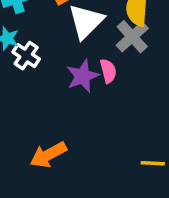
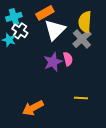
white cross: (26, 56) -> (20, 31), moved
yellow line: (153, 163) -> (81, 98), moved

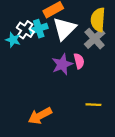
cyan cross: (14, 17) -> (39, 29), moved

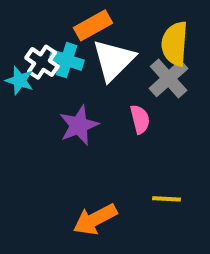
cyan cross: (39, 29) -> (66, 60), turned 36
purple star: (62, 64) -> (79, 125), moved
orange arrow: (40, 116) -> (95, 219), moved

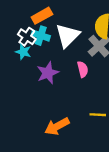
orange rectangle: (93, 25) -> (42, 16), moved
cyan star: (20, 80) -> (23, 52), moved

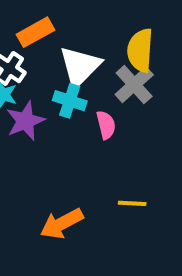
cyan cross: (41, 36) -> (70, 101), moved
purple star: (48, 73) -> (25, 121), moved

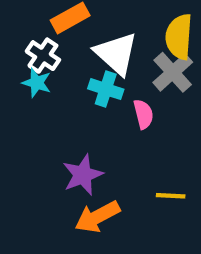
white triangle: (80, 66) -> (116, 53), turned -33
purple star: (25, 121) -> (83, 175), moved

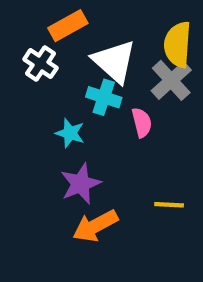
cyan star: (37, 83) -> (70, 133), moved

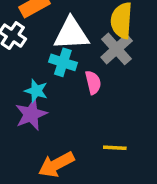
white triangle: (114, 61) -> (71, 34), turned -45
purple star: (81, 184) -> (31, 114), moved

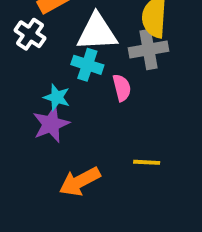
gray cross: (117, 49) -> (149, 49), turned 32

